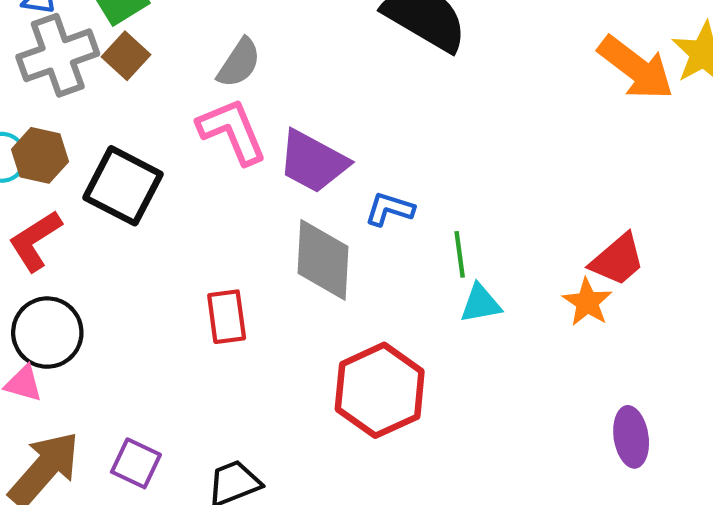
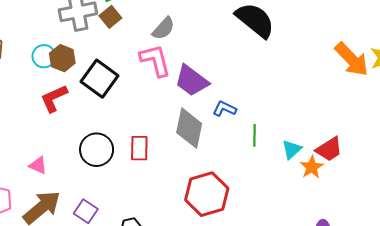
cyan triangle: (481, 304) -> (292, 149), moved, turned -40
black circle: (47, 333) -> (97, 150), moved

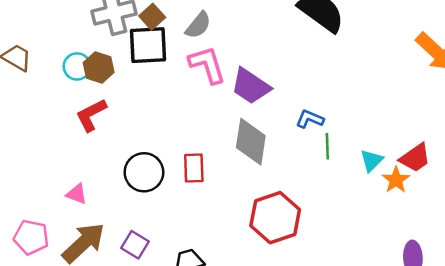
gray semicircle: (163, 28) -> (198, 25), moved
black square: (100, 79) -> (148, 45), moved, turned -36
blue L-shape: (224, 109) -> (310, 119), moved

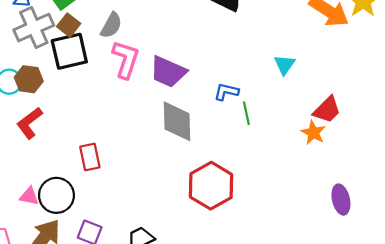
pink L-shape: (207, 65) -> (126, 59), turned 45
cyan triangle: (372, 160) -> (285, 65), moved
red rectangle: (194, 168) -> (90, 157), moved
black circle: (144, 172) -> (56, 195), moved

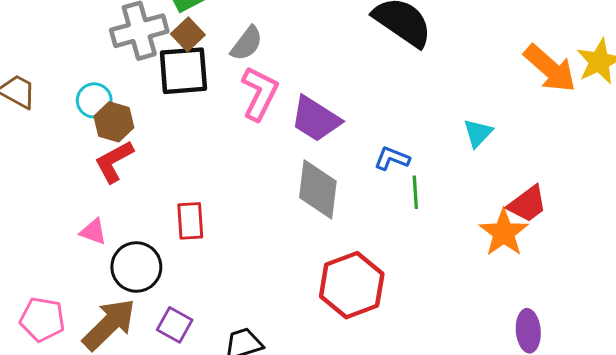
brown hexagon: (29, 79) -> (114, 122), moved
orange star: (313, 133) -> (504, 233), size x1.4
pink triangle: (29, 196) -> (93, 232), moved

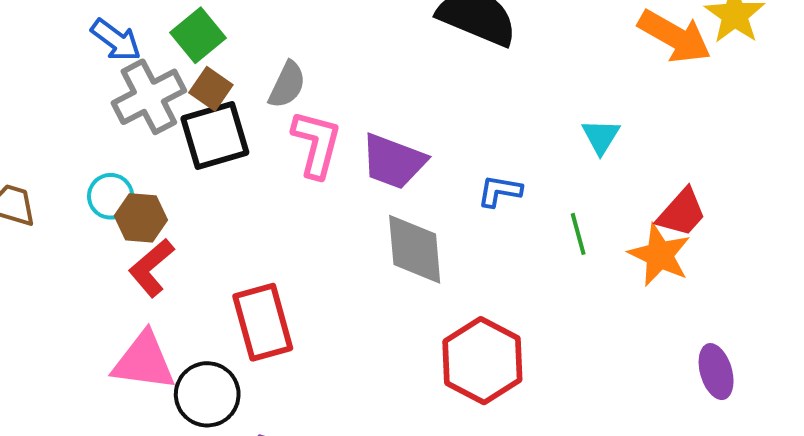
green line: (415, 192) -> (578, 234), moved
red rectangle: (190, 221) -> (263, 322), size x1.5
pink triangle: (93, 232) -> (144, 361), size x1.8

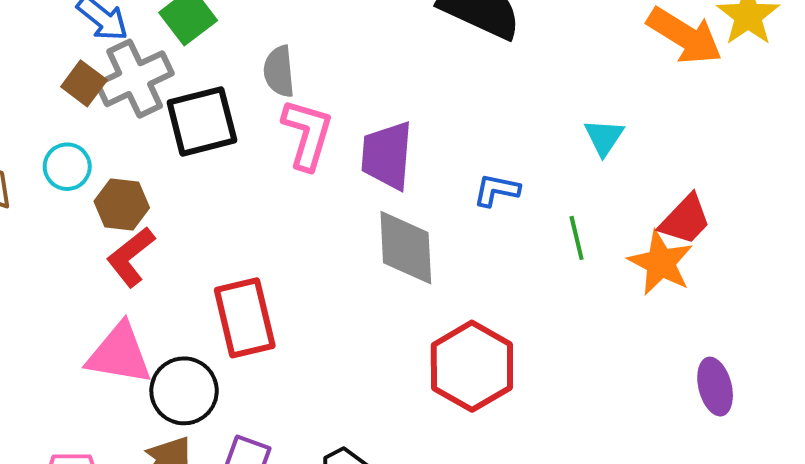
gray semicircle: (287, 85) -> (279, 71), turned 147
brown square: (211, 89) -> (84, 83), moved
purple trapezoid: (393, 161) -> (387, 155), turned 72
cyan circle: (111, 196) -> (67, 167), moved

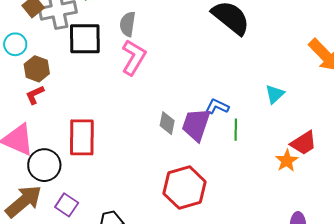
purple trapezoid: (387, 155) -> (196, 125), moved
green line: (577, 238) -> (236, 130), moved
gray diamond: (406, 248) -> (167, 123), size x0.6
red L-shape: (131, 257) -> (35, 95), size x0.7
orange star: (661, 263) -> (287, 161), size x0.7

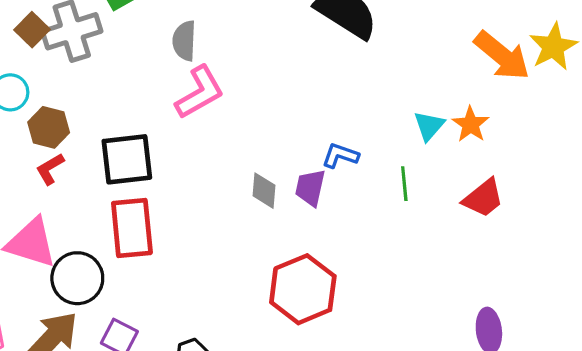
black square: (85, 39) -> (127, 159), moved
pink L-shape: (134, 57) -> (200, 92), turned 36
purple trapezoid: (196, 125) -> (310, 188), size x0.7
green line: (236, 130) -> (404, 184), moved
orange star: (287, 161) -> (470, 124), moved

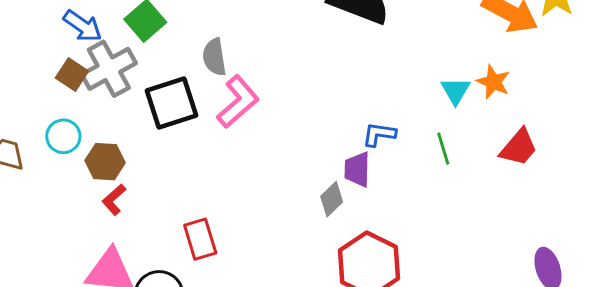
black square: (127, 159) -> (172, 103), moved
gray diamond: (264, 191) -> (332, 199), moved, turned 52
red rectangle: (132, 228) -> (200, 239), size x0.7

